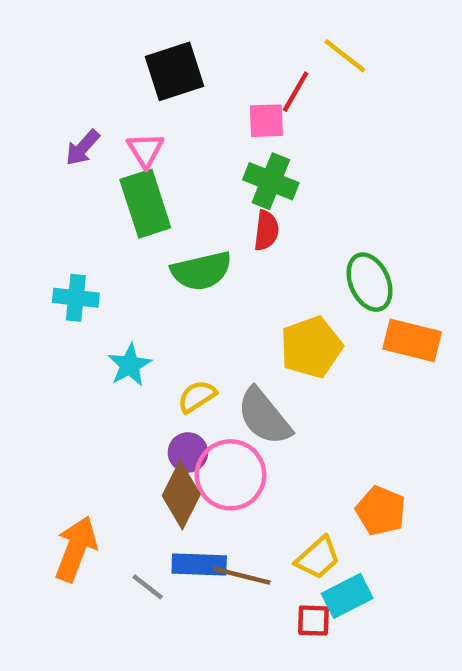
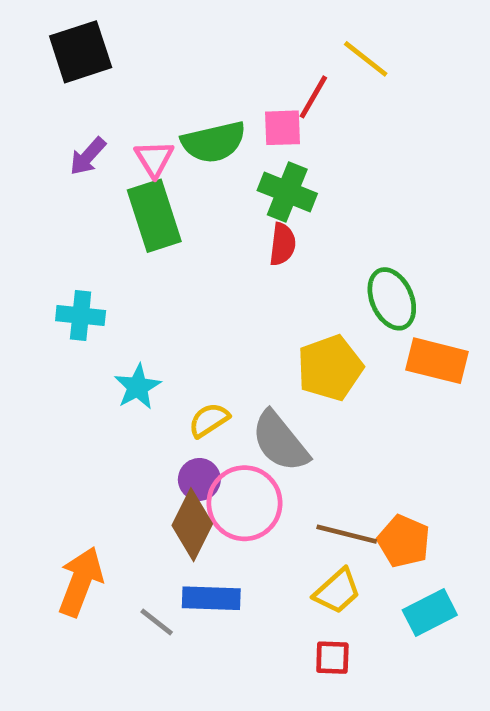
black square: (174, 71) -> (81, 52), moved
green semicircle: (201, 271) -> (214, 142), moved
brown line: (242, 576) -> (347, 534), moved
cyan rectangle: (347, 596) -> (430, 613), moved

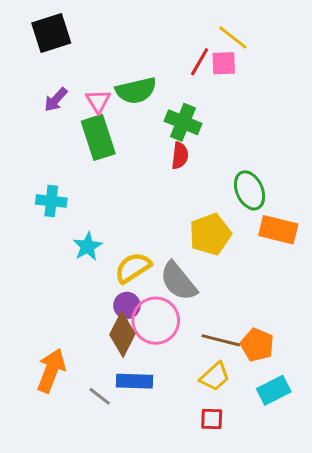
pink square: (283, 128) -> (224, 63), moved
yellow semicircle: (209, 420) -> (133, 268), size x1.4

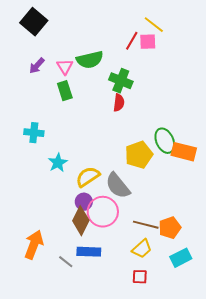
black square: (51, 33) -> (34, 22), turned -32
green rectangle: (98, 137) -> (65, 91), size x0.7
green ellipse: (250, 190) -> (165, 141), moved
orange pentagon: (257, 345) -> (170, 228), turned 30

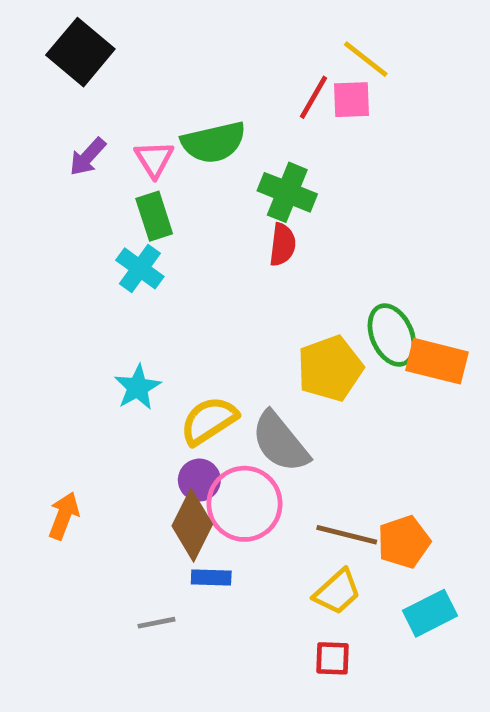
cyan cross: (34, 133) -> (140, 268), moved, turned 30
orange arrow: (34, 245) -> (64, 516), moved, size x0.7
blue rectangle: (89, 252) -> (211, 578), moved, size x0.7
gray line: (66, 262) -> (157, 623), turned -49

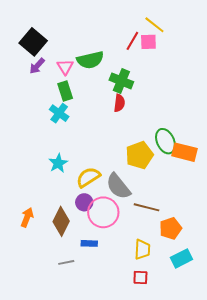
black square: (80, 52) -> (33, 42), moved
brown diamond: (192, 525) -> (61, 221), moved
brown line: (347, 535) -> (146, 207), moved
yellow trapezoid: (337, 592) -> (142, 249), turned -45

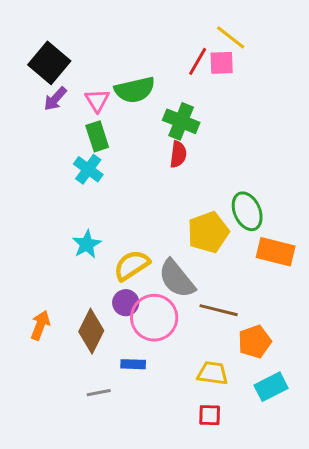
orange rectangle: (185, 152) -> (276, 252), moved
yellow trapezoid: (142, 249) -> (213, 373), turned -85

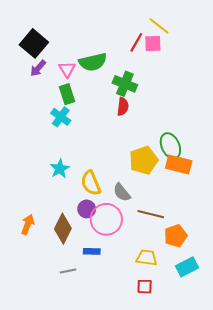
orange rectangle: (276, 252) -> (179, 164), moved
yellow semicircle: (132, 265) -> (91, 183), turned -80
gray semicircle: (177, 279) -> (122, 192), size x0.7

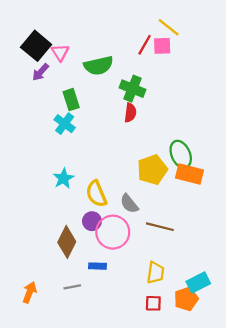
pink triangle: (67, 69) -> (60, 52), moved
orange arrow: (28, 224) -> (30, 292), moved
orange pentagon: (176, 236) -> (186, 299), moved
yellow trapezoid: (147, 258) -> (155, 273), turned 90

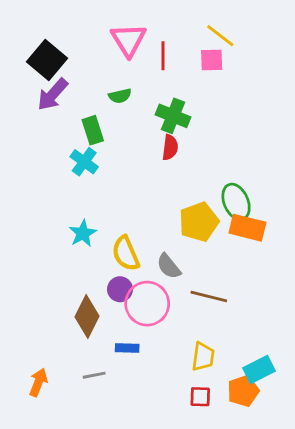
red line: (145, 45) -> (163, 56), moved, turned -30
pink triangle: (60, 52) -> (129, 40), moved, size x1.5
green semicircle: (99, 66) -> (120, 96), moved, size x0.6
purple arrow: (40, 72) -> (53, 94), size x1.4

